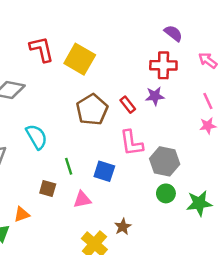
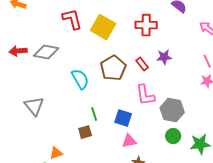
red cross: (163, 65) -> (146, 25), moved
cyan semicircle: (37, 137) -> (80, 79), moved
brown square: (48, 188) -> (85, 132), moved, turned -32
pink triangle: (82, 200) -> (129, 141), moved

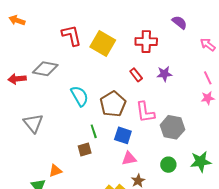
red arrow: (18, 51) -> (17, 79), moved
red rectangle: (142, 64) -> (136, 75), moved
brown pentagon: (113, 68) -> (113, 104), moved
green circle: (173, 136) -> (168, 165), moved

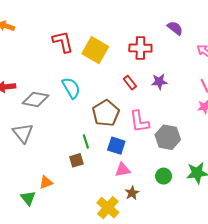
gray diamond: (45, 69) -> (35, 99), moved
cyan semicircle: (80, 96) -> (71, 88), moved

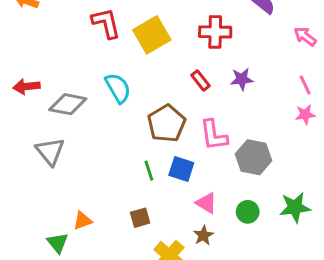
yellow square: (95, 50) -> (152, 35), turned 30
green line: (86, 141) -> (149, 171), moved
brown square: (76, 160) -> (140, 218), moved
pink triangle: (123, 170) -> (206, 203), moved, turned 42

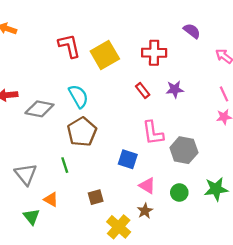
brown pentagon: (167, 123) -> (82, 132), moved
gray triangle: (50, 151) -> (26, 174), moved
green line: (149, 171) -> (65, 165), moved
orange triangle: (83, 221) -> (51, 199), turned 49

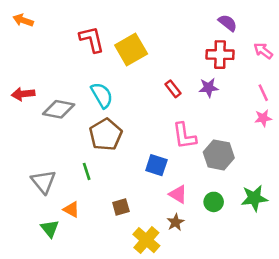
red cross: (154, 53) -> (220, 55), moved

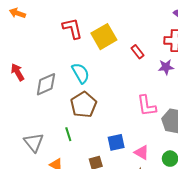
red rectangle: (173, 89) -> (137, 52), moved
red arrow: (23, 94) -> (17, 72), turned 66
gray diamond: (59, 109) -> (46, 84), turned -35
blue square: (156, 165) -> (116, 142), moved, turned -30

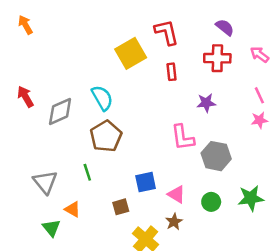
orange arrow: (17, 13) -> (25, 25), turned 42
red L-shape: (72, 28) -> (167, 32), moved
red rectangle: (137, 52) -> (172, 72), turned 32
purple star: (166, 67) -> (206, 103), moved

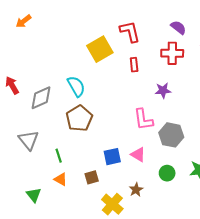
orange arrow: (25, 25) -> (23, 21), moved, turned -98
green line: (87, 172) -> (59, 156), moved
gray triangle: (45, 182) -> (29, 140), moved
pink triangle: (176, 194) -> (138, 155), moved
orange triangle: (72, 209) -> (61, 179), moved

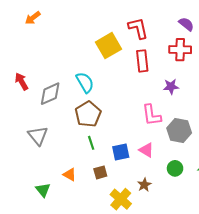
red rectangle: (134, 65) -> (142, 61), size x1.5
green line: (59, 156) -> (91, 143), moved

